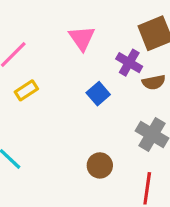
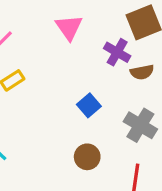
blue square: (98, 94) -> (89, 105), moved

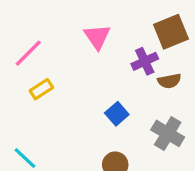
purple cross: (117, 52) -> (145, 61), turned 35

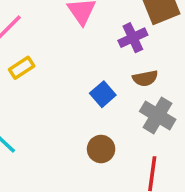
brown semicircle: (169, 81) -> (145, 78), moved

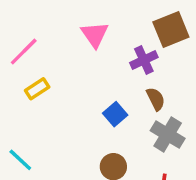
brown semicircle: (145, 78) -> (156, 99), turned -105

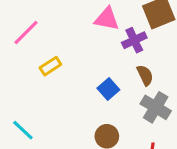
pink triangle: (95, 35) -> (107, 19), moved, turned -44
yellow rectangle: (37, 89) -> (50, 66), moved

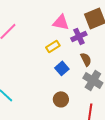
yellow rectangle: (50, 66) -> (53, 46), moved

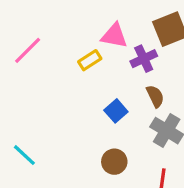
yellow rectangle: (53, 46) -> (90, 60), moved

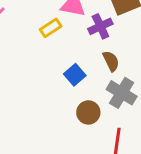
brown circle: (114, 162) -> (88, 112), moved

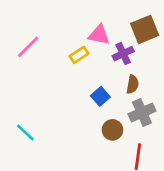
brown semicircle: (111, 61) -> (133, 84), turned 36
gray cross: (122, 93) -> (142, 112), turned 35

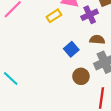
brown semicircle: (133, 84) -> (97, 40), turned -96

